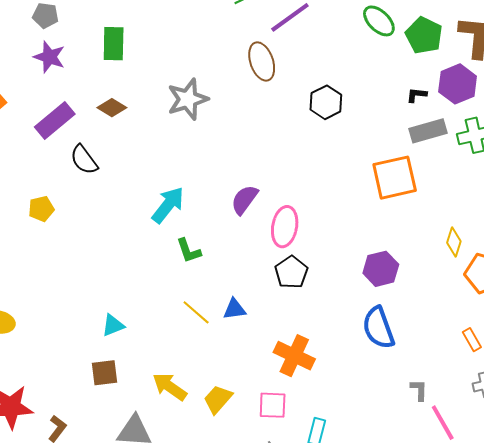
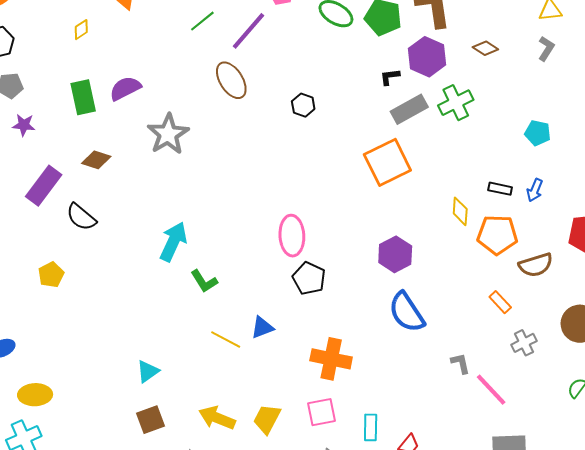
purple star: (49, 57) -> (24, 125), size x0.7
black hexagon: (326, 102) -> (303, 105), size x0.7
purple semicircle: (245, 200) -> (125, 88), moved, turned 40

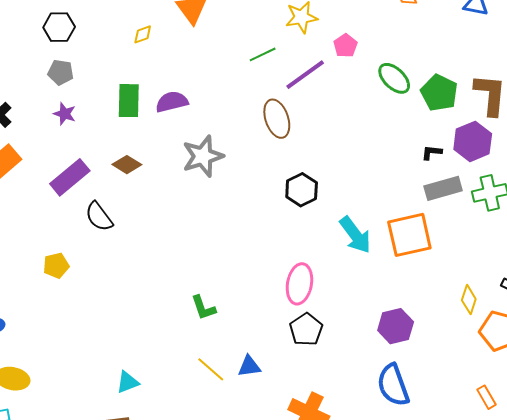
black hexagon: (303, 105) -> (302, 190), moved, size x1.4
cyan arrow: (173, 242) -> (355, 235), moved, turned 105

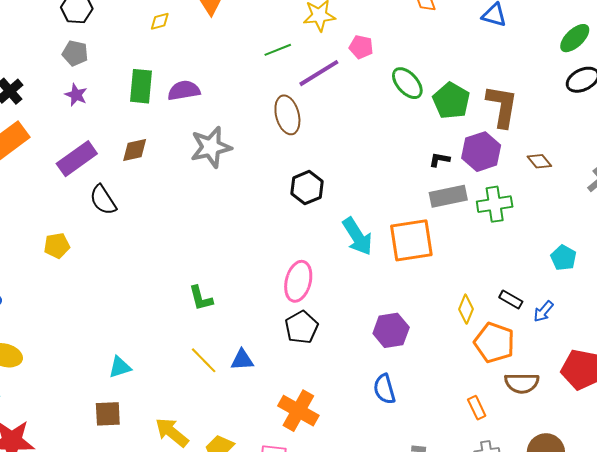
pink pentagon: (345, 46) -> (361, 47), turned -30
brown diamond: (127, 165) -> (135, 150), turned -48
blue semicircle: (393, 385) -> (384, 389), size x0.7

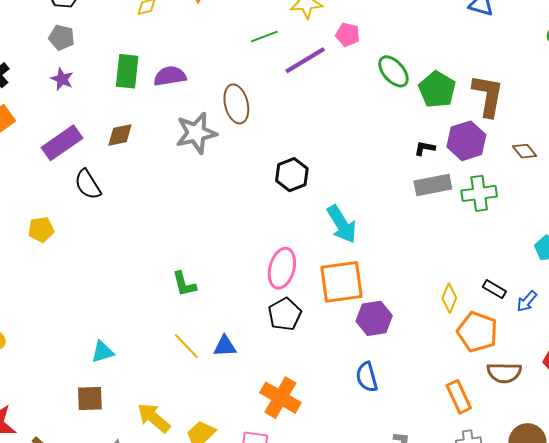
brown ellipse: (287, 115) -> (236, 104), moved
orange square: (411, 240) -> (342, 282), moved
orange rectangle: (477, 408) -> (459, 397), size x1.4

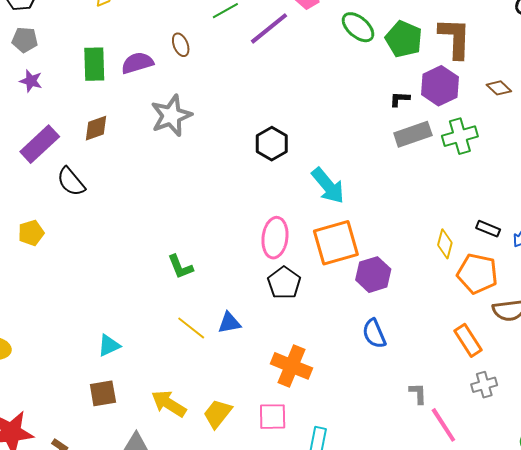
brown ellipse: (236, 104) -> (181, 45), moved, size x0.6

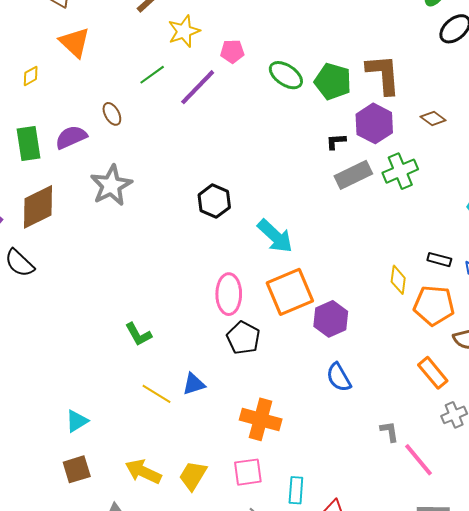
brown diamond: (96, 128) -> (38, 207), size x1.6

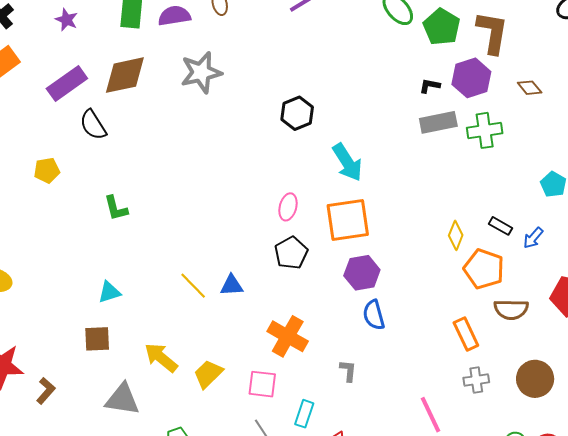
pink ellipse: (229, 294) -> (288, 207), size x0.7
purple hexagon: (331, 319) -> (362, 273), moved
green L-shape: (138, 334) -> (116, 208), moved
gray L-shape: (389, 432) -> (348, 371), moved

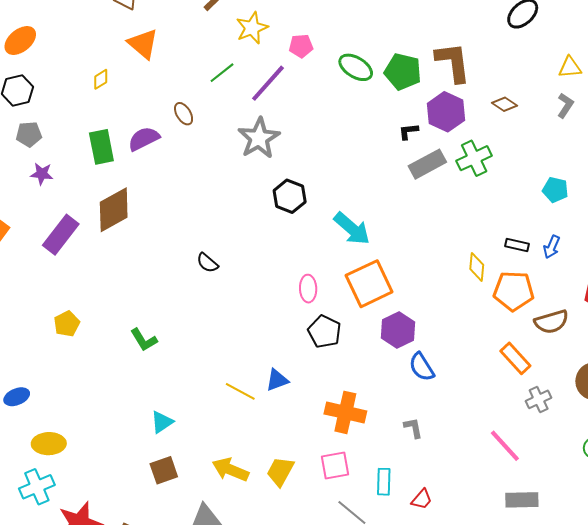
gray star: (201, 72) -> (259, 138), moved
black semicircle: (93, 125) -> (207, 263), moved, size x0.7

